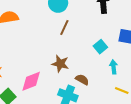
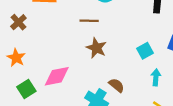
brown line: (64, 27) -> (89, 21), moved, turned 56
brown star: (60, 64) -> (96, 48), moved

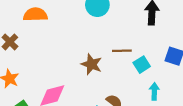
brown line: (89, 21) -> (122, 51), moved

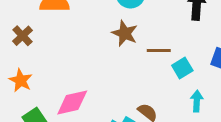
brown star: (91, 64) -> (125, 33), moved

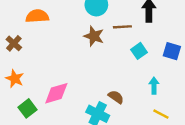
brown line: (159, 51) -> (122, 27), moved
cyan square: (182, 68) -> (139, 51), moved

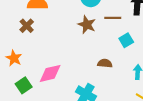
brown cross: (14, 43) -> (27, 26), moved
brown semicircle: (116, 97) -> (105, 63), moved, turned -32

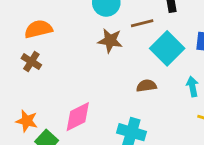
cyan square: (126, 40) -> (167, 48), size x1.6
orange star: (14, 58) -> (27, 121), moved

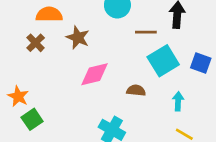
brown star: (110, 41) -> (78, 38), moved
pink diamond: (78, 117) -> (94, 74), moved

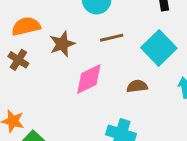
brown line: (146, 32) -> (112, 38), moved
brown star: (78, 38) -> (62, 44), turned -30

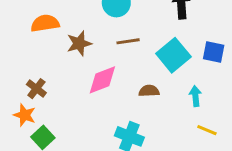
brown cross: (18, 60) -> (36, 89), moved

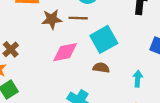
brown line: (128, 41) -> (78, 18), moved
cyan square: (173, 55) -> (104, 39), moved

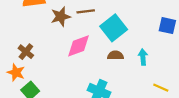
cyan arrow: (138, 79) -> (143, 57), moved

